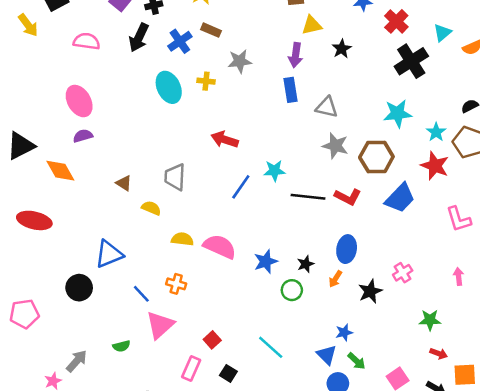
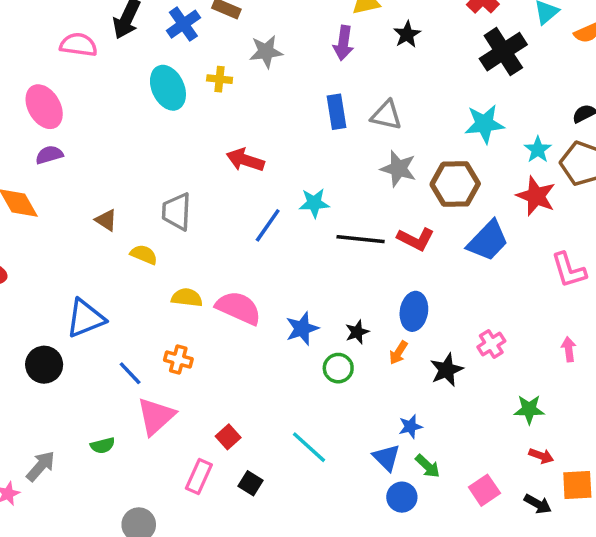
pink semicircle: (87, 41) -> (79, 45), moved
blue rectangle: (291, 90) -> (337, 112), moved

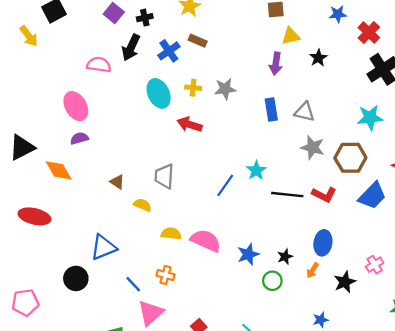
gray star: (266, 52) -> (225, 89), moved
red arrow: (245, 160) -> (190, 124), moved
cyan star: (314, 203) -> (256, 170), turned -30

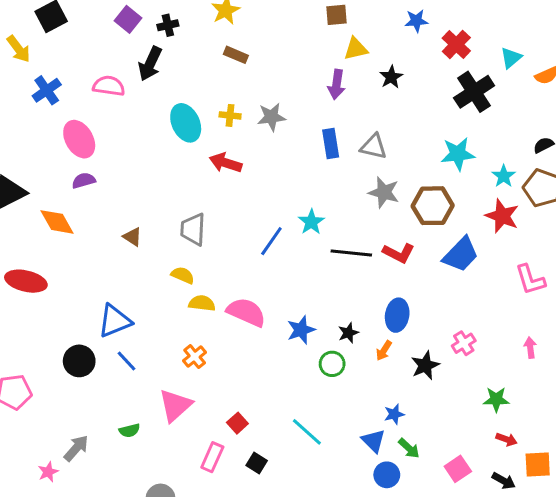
blue cross: (169, 51) -> (47, 90), moved
yellow semicircle: (142, 205) -> (183, 275), moved
orange cross: (165, 275) -> (195, 357), turned 36
blue line: (133, 284) -> (127, 361), moved

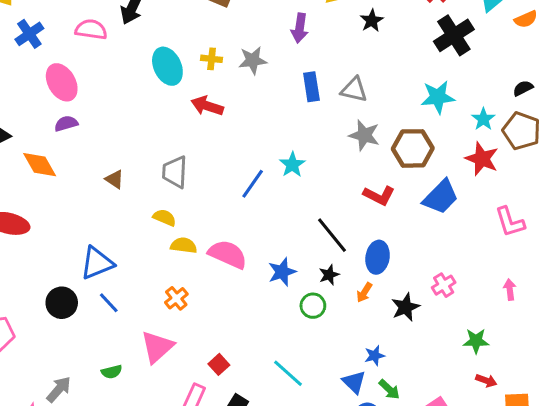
purple arrow: (337, 84) -> (300, 28), moved
black line: (351, 253) -> (332, 235), moved, turned 45

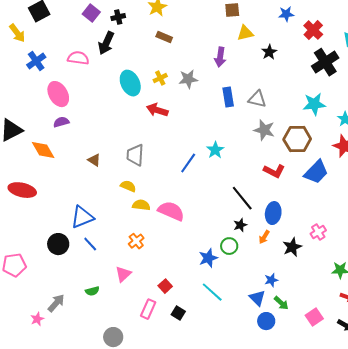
yellow cross: (212, 59) -> (160, 78), turned -32
blue star: (282, 272) -> (208, 258), moved
pink triangle: (157, 347) -> (123, 274), size x0.7

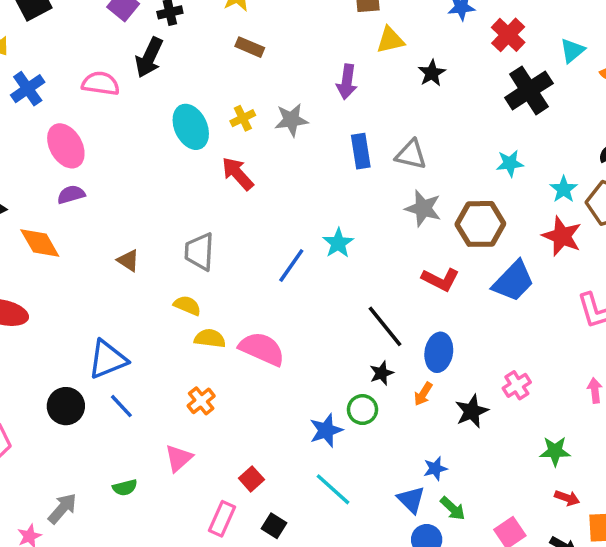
cyan star: (314, 104) -> (510, 163), size x0.7
red arrow: (157, 110) -> (238, 174), turned 30

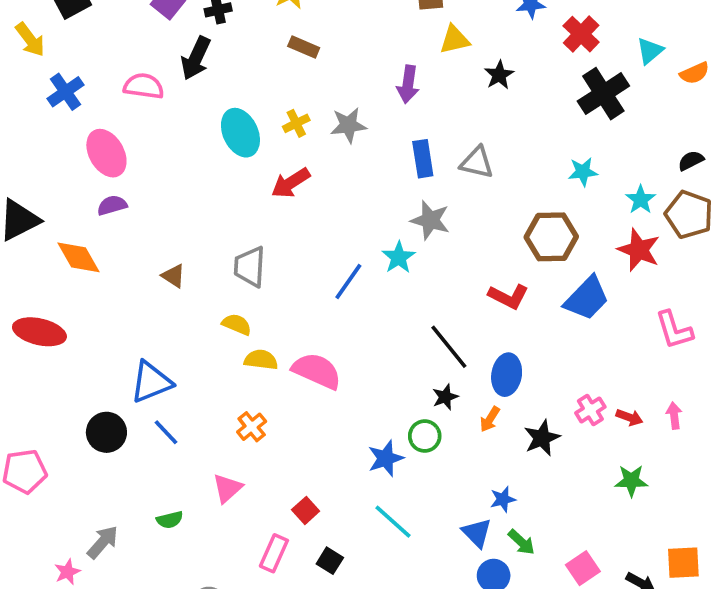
red arrow: (238, 174) -> (291, 183), turned -81
gray star: (423, 208) -> (430, 220), moved
red arrow: (567, 498) -> (629, 417), moved

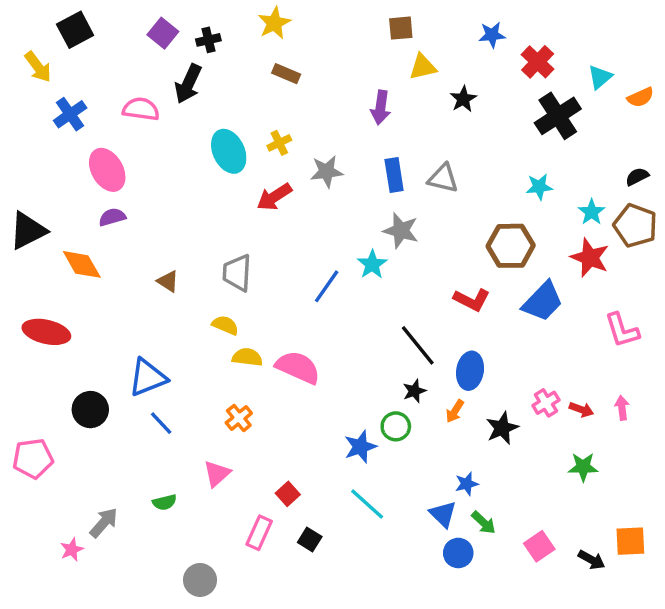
gray star: (348, 125) -> (327, 172), moved
black circle: (106, 432) -> (90, 410), moved

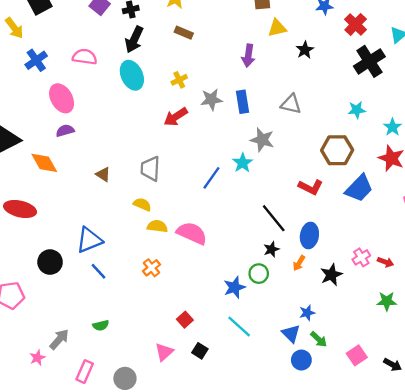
black arrow: (188, 84) -> (134, 40), moved
cyan ellipse: (229, 151) -> (132, 75), moved
blue rectangle: (394, 175) -> (243, 102), moved
pink triangle: (217, 474) -> (164, 352), moved
pink rectangle: (259, 533) -> (85, 372), moved

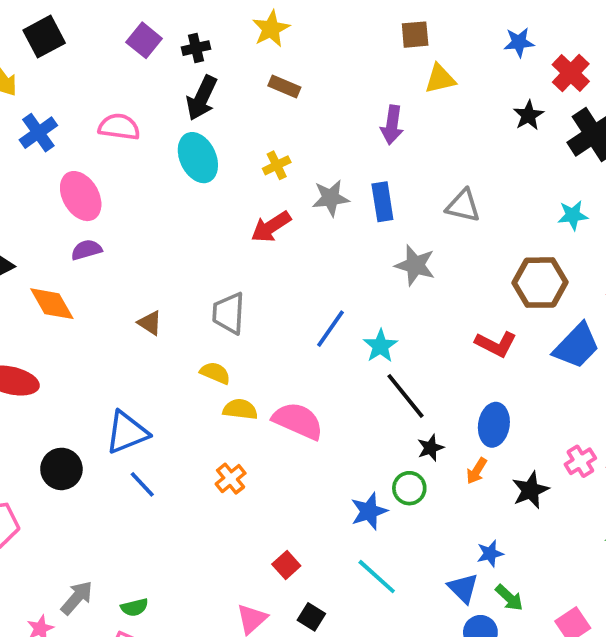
black star: (305, 50) -> (528, 115), moved
cyan star: (243, 163) -> (380, 346), moved
black line: (274, 218) -> (405, 396), moved
green semicircle: (101, 325) -> (134, 607), moved

